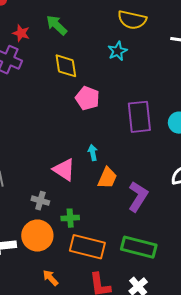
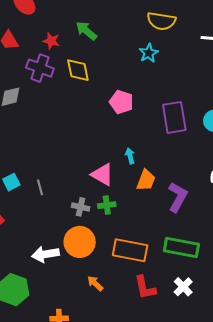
yellow diamond: (66, 66) -> (78, 70), moved
green cross: (70, 218) -> (107, 205), moved

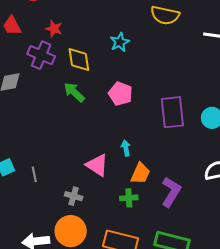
green arrow: (86, 31) -> (74, 92), moved
cyan star: (149, 53) -> (120, 42), moved
green cross: (107, 205) -> (129, 198), moved

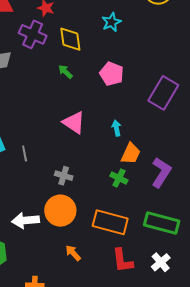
green arrow: (74, 92) -> (65, 72), size x0.7
purple rectangle: (172, 112) -> (163, 93), turned 36
pink triangle: (97, 165) -> (74, 123), moved
green cross: (129, 198) -> (119, 178), turned 30

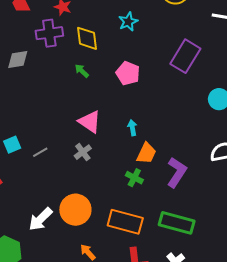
purple cross: (33, 34) -> (49, 33), turned -32
purple rectangle: (163, 93) -> (185, 56), moved
gray line: (25, 153) -> (40, 152), turned 70
gray cross: (64, 176) -> (83, 152), moved, turned 36
white arrow: (25, 220) -> (40, 219), turned -40

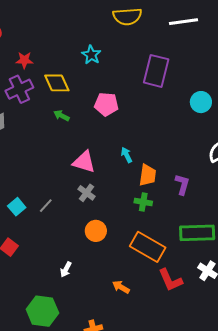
purple L-shape: (177, 172) -> (182, 184), size x0.7
orange circle: (75, 210) -> (96, 231), moved, size x0.7
white arrow: (40, 219) -> (66, 269), size x0.6
orange rectangle: (125, 222) -> (148, 247), turned 32

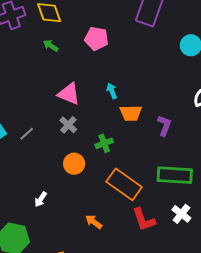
orange trapezoid: (148, 175) -> (131, 113), turned 75
green cross: (143, 202) -> (104, 143), moved, turned -36

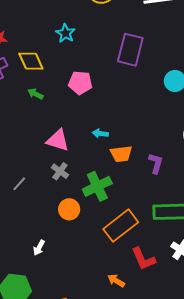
cyan arrow: (112, 91) -> (100, 133), turned -56
green cross: (104, 143) -> (97, 186), size x1.6
orange rectangle: (124, 184) -> (121, 226), turned -68
orange arrow: (94, 222) -> (116, 281), moved

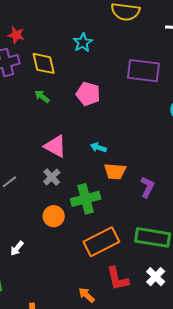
purple rectangle: (130, 50) -> (143, 71), turned 72

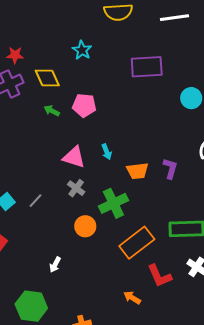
pink pentagon: (88, 94) -> (84, 105), moved
cyan arrow: (98, 147) -> (107, 152), moved, turned -119
purple L-shape: (147, 187) -> (170, 168), moved

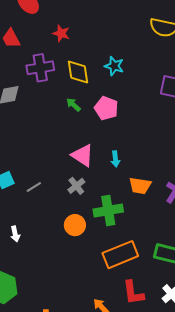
cyan star: (82, 50) -> (114, 66), moved, turned -30
red star: (15, 55) -> (61, 33), moved
white arrow: (55, 265) -> (15, 234), moved, turned -56

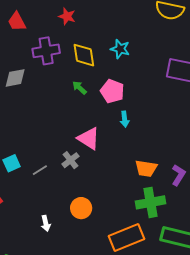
cyan arrow: (115, 159) -> (125, 119), moved
gray cross: (76, 186) -> (71, 160), moved
green cross: (108, 211) -> (151, 202), moved
white arrow: (15, 234) -> (46, 223), moved

